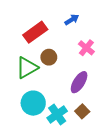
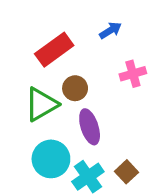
pink cross: (86, 48) -> (133, 74), turned 35
purple ellipse: (79, 82) -> (90, 127), moved, turned -50

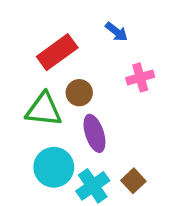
blue arrow: (110, 30) -> (116, 32), turned 70
green triangle: (41, 104) -> (44, 110), turned 36

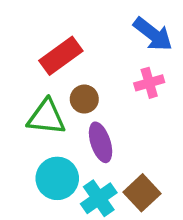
blue arrow: (116, 32) -> (153, 34), moved, size x1.6
brown square: (133, 181) -> (142, 193), size x1.4

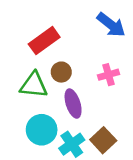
pink cross: (149, 83) -> (108, 75), moved

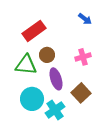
blue arrow: (111, 25) -> (85, 19), size x0.6
brown square: (103, 140) -> (81, 93), moved

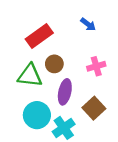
blue arrow: (85, 19) -> (88, 24), moved
purple ellipse: (56, 79) -> (65, 92), turned 30

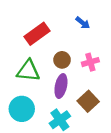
brown circle: (54, 64) -> (62, 60), moved
cyan circle: (37, 115) -> (22, 109), moved

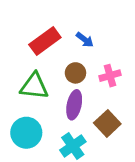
blue arrow: (83, 23) -> (85, 40), moved

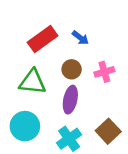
brown square: (107, 123) -> (108, 131), moved

